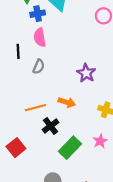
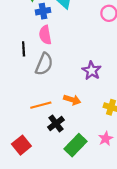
gray semicircle: (39, 67) -> (44, 64), size x1.5

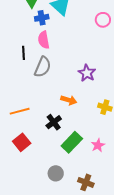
orange line: (41, 105) -> (20, 111), moved
pink star: (106, 139) -> (98, 145), moved

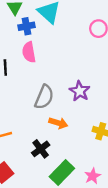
gray semicircle: (43, 67) -> (44, 97), moved

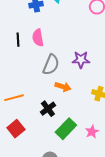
pink semicircle: (29, 52) -> (38, 38), moved
purple star: (80, 91) -> (81, 60), turned -30

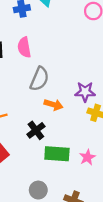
purple star: (81, 60) -> (85, 92), moved
green rectangle: (66, 129) -> (57, 154), turned 50

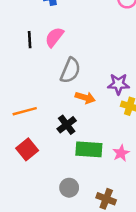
pink semicircle: (24, 47) -> (54, 37), turned 48

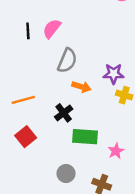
pink star: (121, 153) -> (116, 151), moved

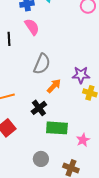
pink semicircle: (52, 29) -> (32, 27), moved, turned 108
orange arrow: (81, 87) -> (54, 86), turned -63

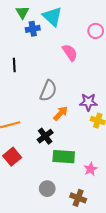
pink semicircle: (32, 27) -> (70, 53), moved

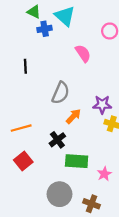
green triangle: (22, 12) -> (34, 12), turned -32
gray circle: (47, 189) -> (60, 194), size x1.5

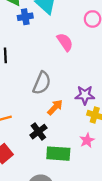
pink star: (104, 174) -> (87, 140), moved

